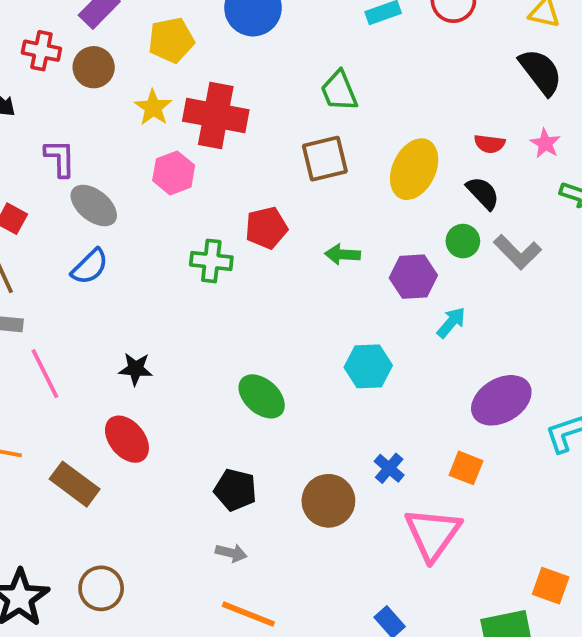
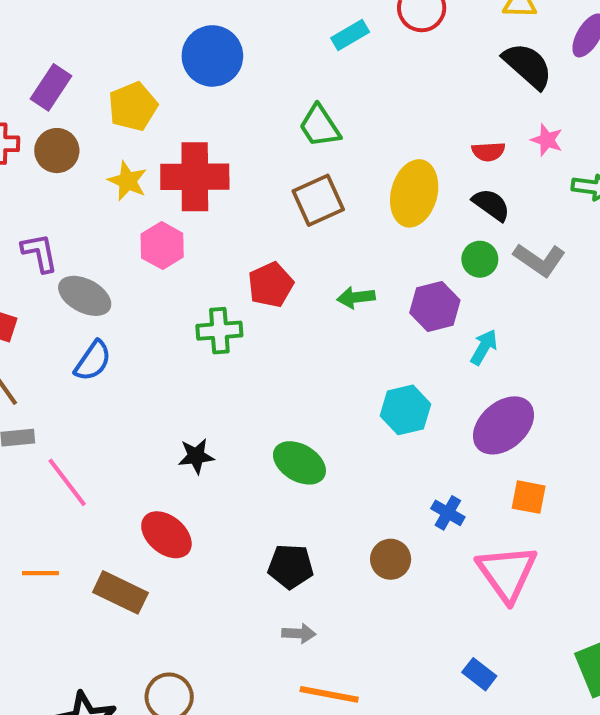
black star: (136, 369) -> (196, 456), moved
purple ellipse: (501, 400) -> (503, 425), moved
brown circle: (328, 501) -> (391, 559), size x0.7

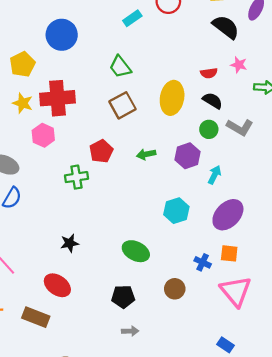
green ellipse: (299, 463) -> (136, 251), moved
orange square: (529, 497) -> (229, 253), moved

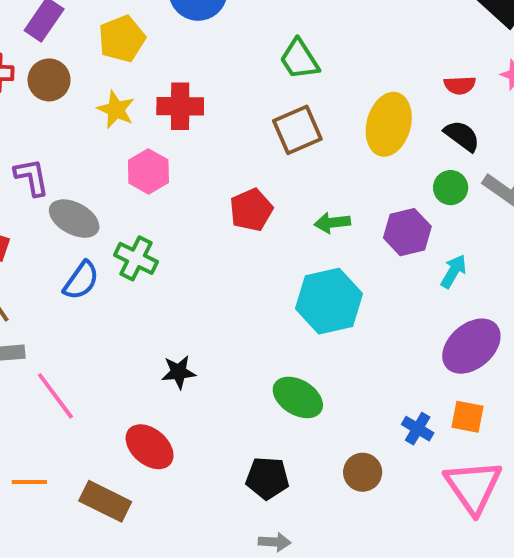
red cross: (57, 98) -> (180, 106), size x0.7
green cross: (77, 177) -> (136, 258), moved, turned 30
cyan hexagon: (176, 211) -> (329, 301), moved, size x1.4

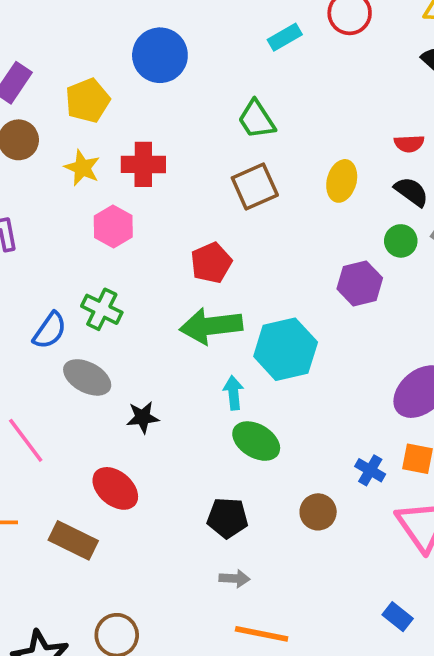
yellow ellipse: (389, 124) -> (342, 181), size x0.7
gray ellipse: (74, 219) -> (87, 377), moved
green arrow: (332, 223) -> (211, 326), moved, size x1.8
cyan arrow: (454, 271) -> (233, 393), moved, turned -36

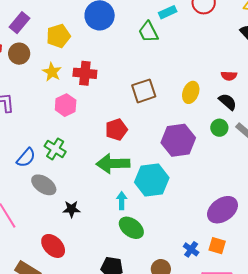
green trapezoid: (257, 119) -> (148, 32), moved
purple hexagon: (360, 283) -> (178, 140), moved, size x1.4

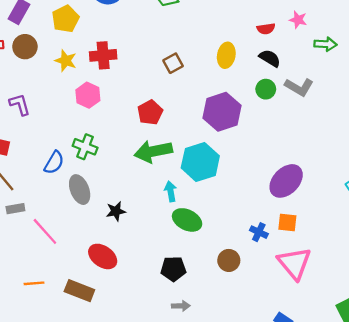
brown square: (144, 91) -> (173, 63), size x0.7
gray ellipse: (44, 185) -> (80, 190), turned 45

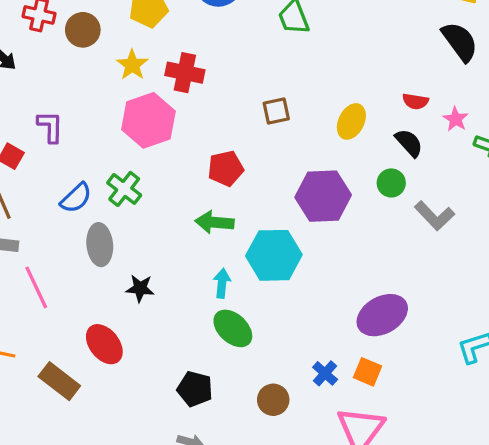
pink star: (298, 20) -> (456, 119), moved
gray L-shape: (299, 87) -> (435, 216), moved
pink hexagon: (88, 95) -> (148, 120), size x1.5
purple L-shape: (20, 104) -> (50, 127), moved
green arrow: (153, 151) -> (214, 222), size x0.7

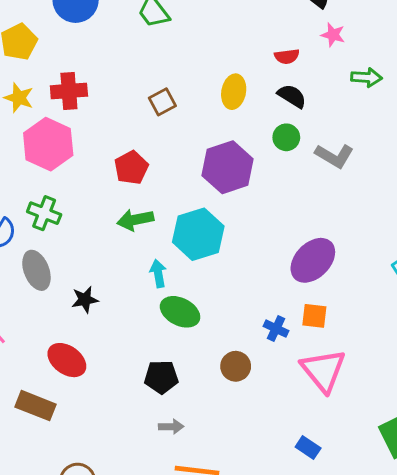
pink star: (456, 119) -> (333, 35), moved

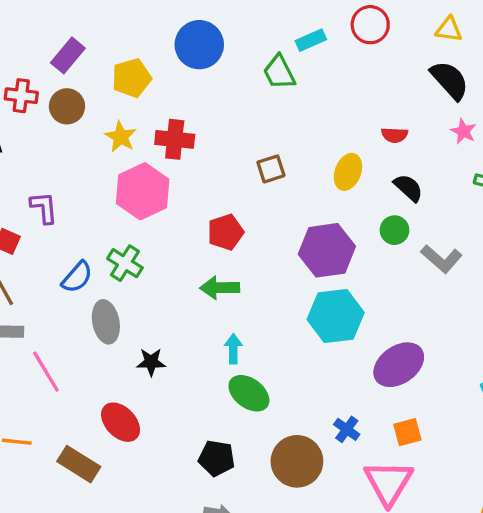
red semicircle: (287, 56) -> (395, 135), moved
cyan hexagon: (198, 234) -> (336, 316), moved
orange square: (314, 316) -> (407, 432), moved, turned -32
brown circle: (236, 366) -> (297, 461), size x1.6

